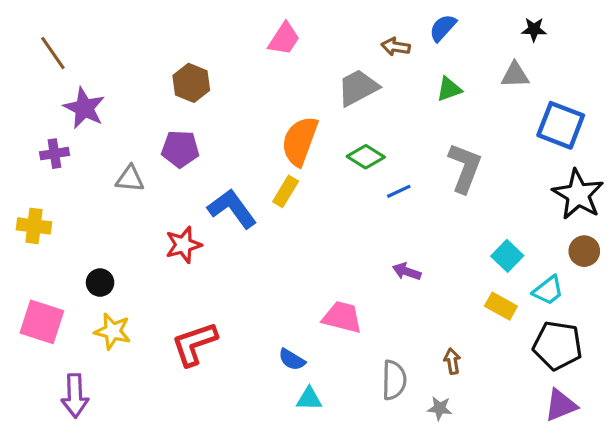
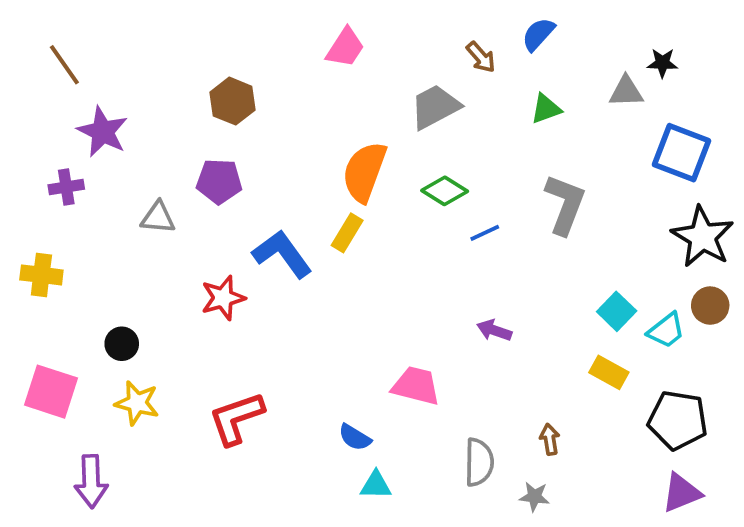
black star: (534, 29) -> (662, 63), moved
brown arrow: (396, 47) -> (481, 57), turned -140
cyan trapezoid: (548, 290) -> (666, 330), moved

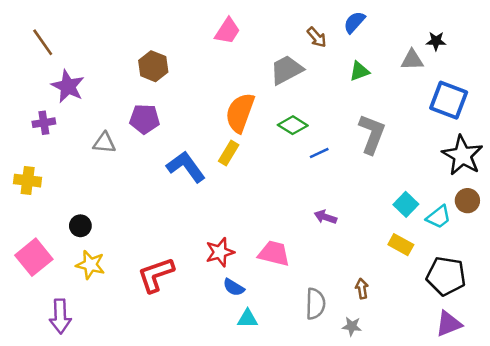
red star: (223, 298) -> (220, 252), moved
pink square: (51, 392) -> (34, 257), turned 33

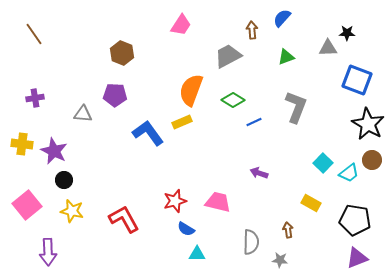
brown arrow: (317, 37) -> (252, 30), turned -144
purple star: (68, 86) -> (54, 151), moved
yellow rectangle: (229, 153) -> (182, 122), turned 36
yellow rectangle: (401, 245) -> (311, 203), moved
red L-shape: (156, 275) -> (124, 219), turned 80

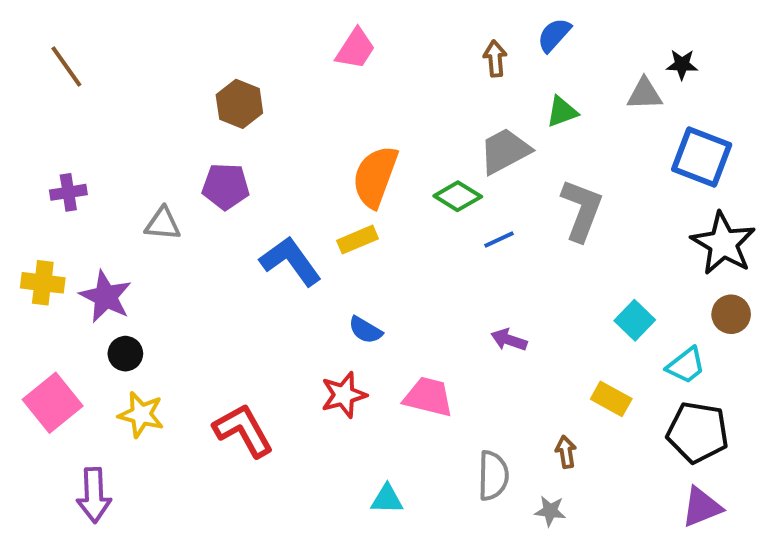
gray trapezoid: (228, 56) -> (505, 151), moved
cyan trapezoid: (349, 173) -> (686, 365), moved
blue semicircle: (186, 229) -> (365, 330), moved

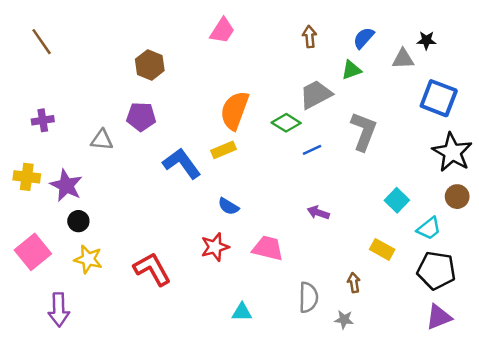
blue semicircle: (554, 35) -> (364, 38), moved

